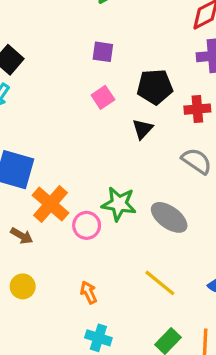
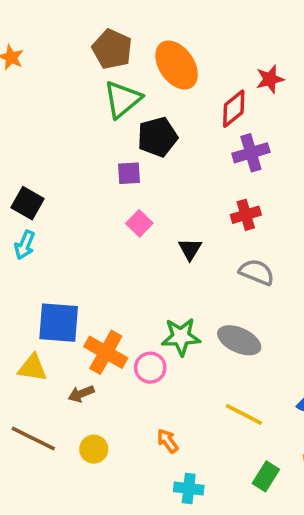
black pentagon: (155, 87) -> (158, 137), moved
brown arrow: (22, 236) -> (81, 394), turned 140

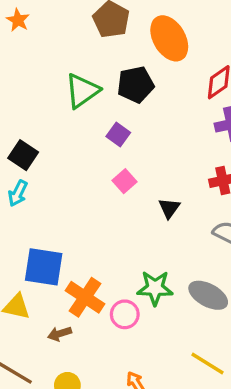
green triangle: (123, 99) -> (82, 91), moved
black pentagon: (158, 137) -> (135, 85), moved
purple square: (129, 173) -> (118, 134), turned 35

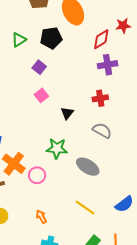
green triangle: (82, 91) -> (19, 40), size x0.7
green star: (155, 288) -> (57, 149), moved

